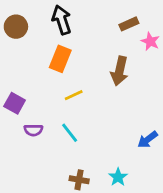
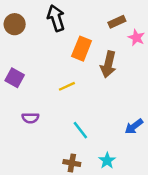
orange rectangle: (60, 59) -> (82, 49), moved
purple square: (15, 103) -> (15, 78), moved
cyan line: (70, 133) -> (80, 130), moved

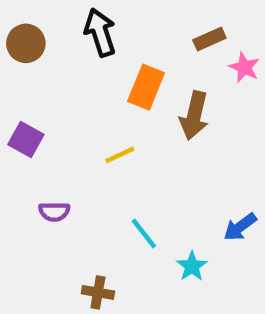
cyan star: (107, 161) -> (192, 266), moved
brown cross: (72, 163) -> (98, 292), moved

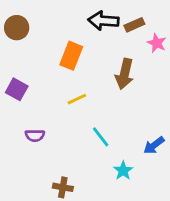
black arrow: (100, 32) -> (103, 21), moved, turned -68
orange rectangle: (146, 87) -> (71, 56), moved
cyan line: (144, 233) -> (101, 137), moved

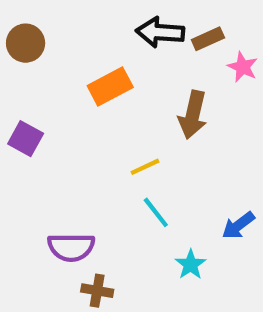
orange rectangle: (71, 56) -> (110, 87), turned 40
yellow line: (77, 99) -> (145, 167), moved
purple semicircle: (35, 136) -> (71, 247), moved, size x1.5

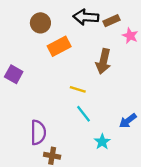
brown circle: (26, 43) -> (40, 23), moved
yellow line: (145, 167) -> (78, 89), turned 42
purple semicircle: (71, 247) -> (38, 132), turned -90

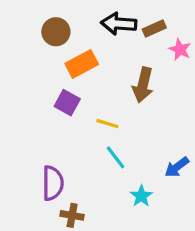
purple square: (14, 74) -> (67, 103), moved

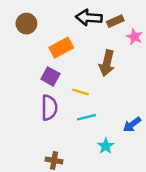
brown circle: (56, 32) -> (26, 24), moved
cyan line: (116, 157) -> (86, 117), turned -66
purple semicircle: (53, 183) -> (49, 108), moved

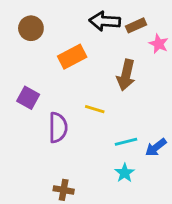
purple square: (50, 76) -> (28, 98), moved
cyan line: (86, 117) -> (126, 142), moved

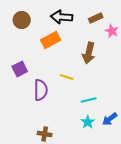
black arrow: (105, 21) -> (62, 17), moved
purple square: (28, 98) -> (20, 69), turned 35
blue arrow: (156, 147) -> (110, 119), moved

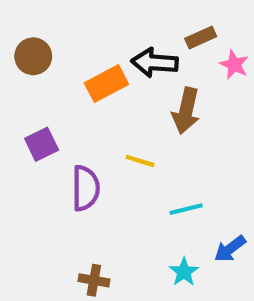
black arrow: (62, 17) -> (155, 63), moved
brown circle: (22, 20) -> (33, 56), moved
cyan star: (88, 122) -> (184, 272), moved

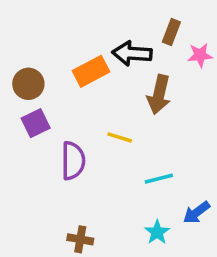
brown rectangle: (201, 37) -> (171, 32), turned -45
brown circle: (33, 56) -> (28, 84), moved
pink star: (234, 65) -> (200, 55), turned -30

